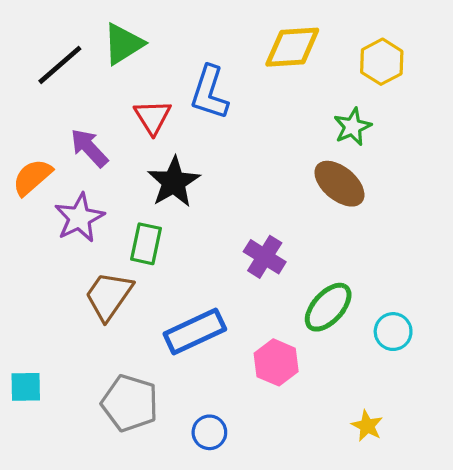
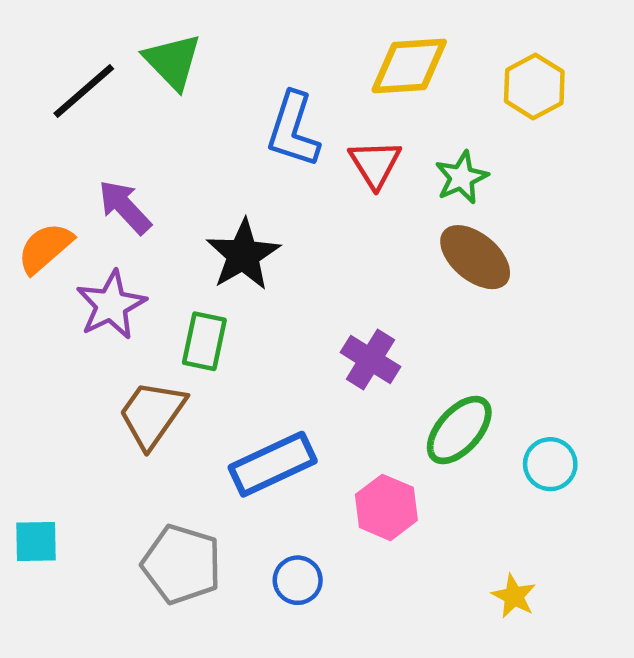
green triangle: (123, 44) -> (173, 61), turned -42
red triangle: (153, 117) -> (375, 164), moved
green star: (352, 127) -> (461, 177), moved
blue circle: (209, 432) -> (298, 580), moved

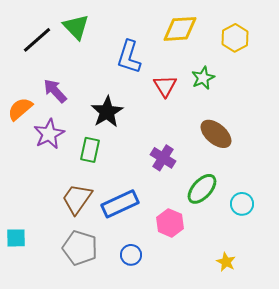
red triangle: (375, 164) -> (165, 86), moved
brown ellipse: (475, 257) -> (216, 134), moved
brown trapezoid: (152, 414) -> (77, 199), moved

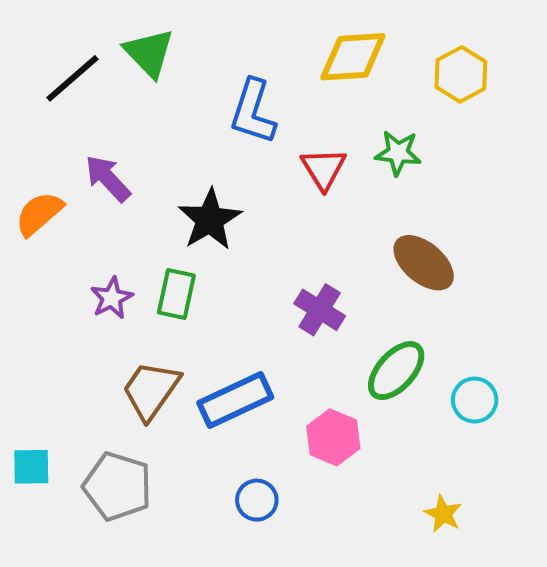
green star: (203, 78) -> (398, 153), turned 30
purple star: (49, 134) -> (112, 298), moved, size x0.7
gray pentagon: (80, 248) -> (118, 486), moved

